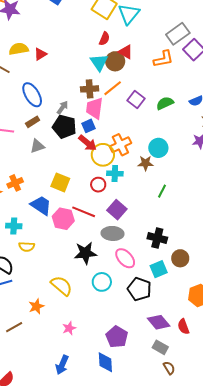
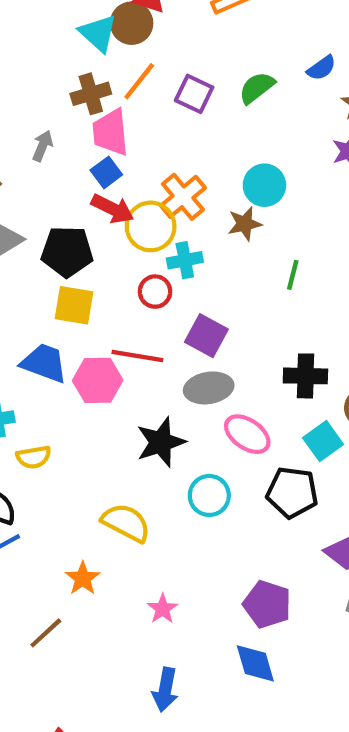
black pentagon: (64, 127) -> (67, 252), moved

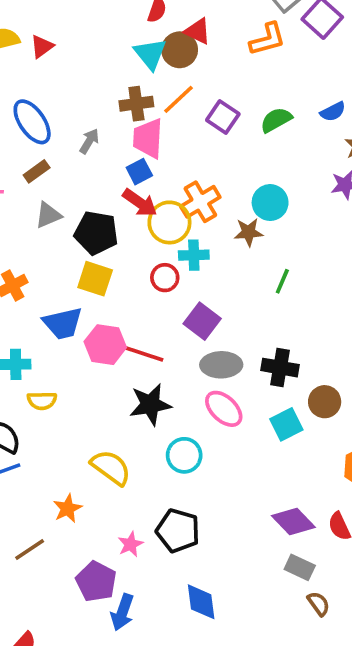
red line: (137, 356) -> (142, 353), moved
blue trapezoid: (44, 363) -> (63, 323), turned 138
gray ellipse: (209, 388) -> (221, 365), moved
black pentagon: (292, 492) -> (178, 531), moved
purple pentagon: (267, 604) -> (96, 581), moved

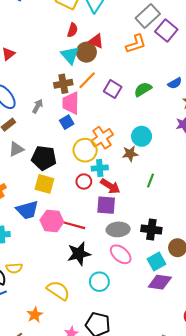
red arrow: (140, 203) -> (110, 186), moved
purple square: (202, 321) -> (106, 205), turned -30
yellow semicircle: (42, 401) -> (14, 268), moved
purple diamond: (293, 521) -> (160, 282), moved, turned -35

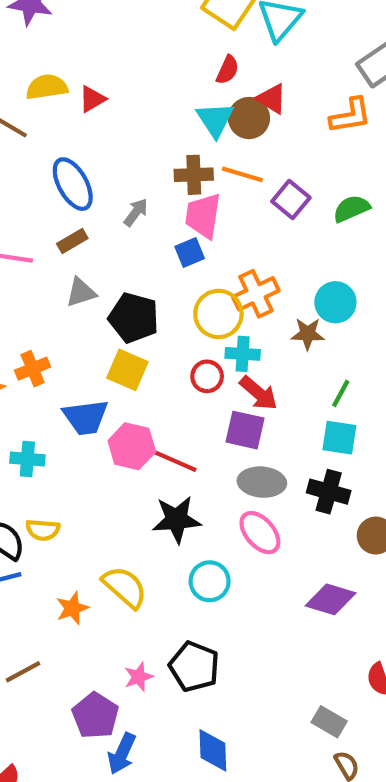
orange line: (87, 80) -> (242, 174), turned 54
cyan square: (157, 261) -> (339, 438), moved, turned 30
orange star: (35, 315) -> (72, 608), moved

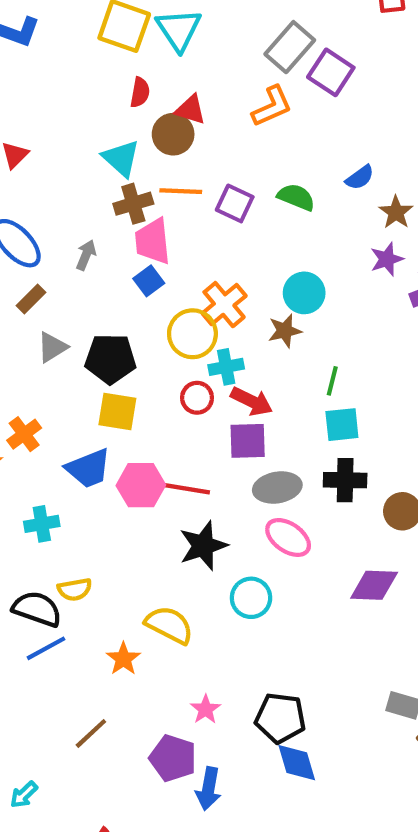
cyan triangle: (215, 120) -> (121, 158), moved
green semicircle: (351, 209) -> (296, 197), turned 60
black pentagon: (194, 667) -> (280, 718), moved

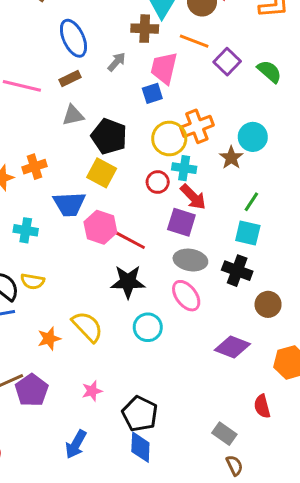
brown cross: (133, 204) -> (145, 29), moved
brown star: (285, 331) -> (231, 158), turned 30
purple pentagon: (173, 758) -> (32, 390), moved

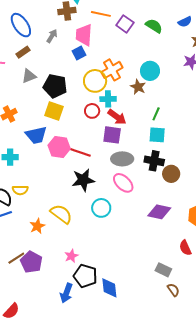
brown circle: (268, 304) -> (171, 174), moved
black pentagon: (140, 414) -> (85, 276), moved

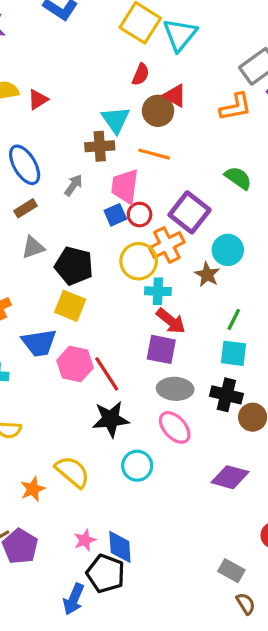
purple square: (125, 24) -> (190, 212), moved, size x1.4
red circle: (92, 111) -> (140, 215), moved
red line: (79, 152) -> (107, 374), turned 35
blue diamond: (109, 288) -> (120, 547), moved

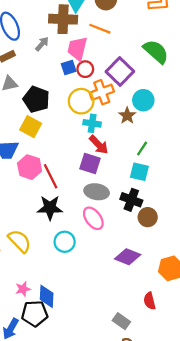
brown cross: (100, 146) -> (63, 19), size x1.4
green semicircle: (238, 178) -> (156, 51), size x1.4
black pentagon: (106, 574) -> (35, 314), turned -30

